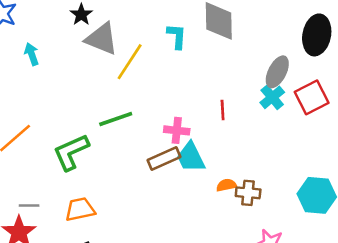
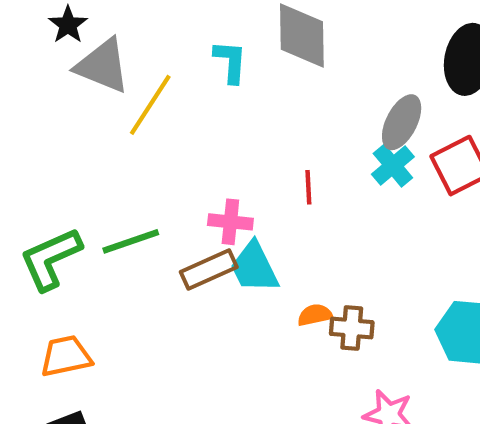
green line: (116, 119) -> (131, 241), moved

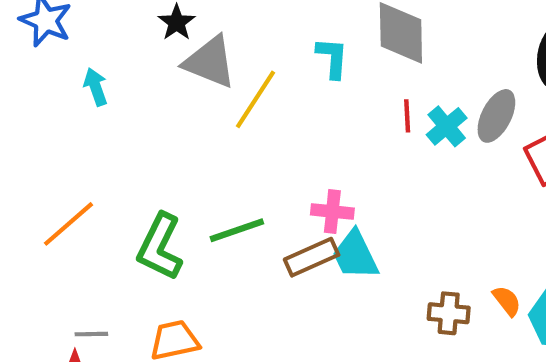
cyan cross: (393, 166) -> (447, 126), moved
red line: (308, 187) -> (407, 116), moved
green L-shape: (51, 259) -> (160, 247), turned -40
orange semicircle: (315, 315) -> (507, 301), moved, turned 64

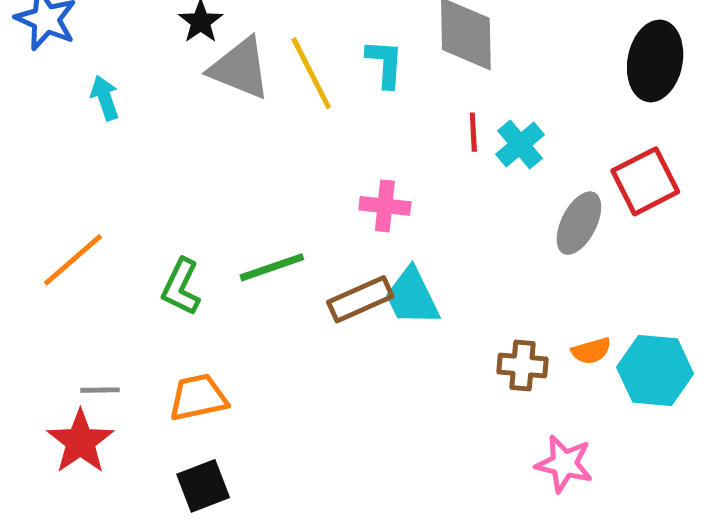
yellow line: (255, 99) -> (311, 73), moved, turned -60
gray ellipse: (496, 116) -> (579, 223), moved
pink cross: (332, 211) -> (385, 206), moved
green L-shape: (160, 247) -> (181, 287), size x0.7
orange semicircle: (507, 301) -> (591, 351), turned 112

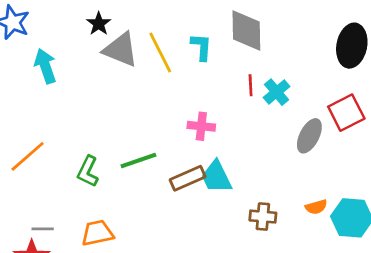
cyan arrow: (105, 98) -> (45, 66), size x1.4
brown cross: (522, 366) -> (263, 217), moved

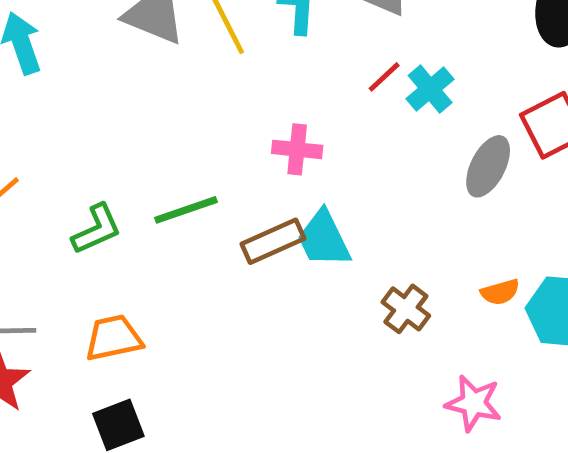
red line: (251, 85) -> (384, 77), turned 50
green L-shape: (88, 171) -> (97, 229), turned -140
brown cross: (263, 217) -> (406, 309), turned 32

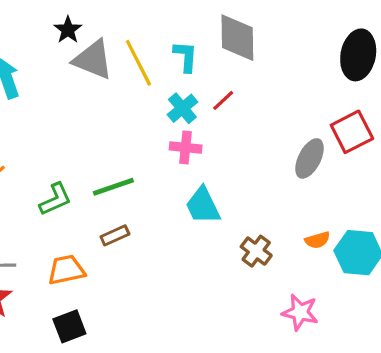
red line: (384, 77) -> (223, 100), moved
cyan cross: (430, 89) -> (182, 108), moved
brown rectangle: (273, 241) -> (115, 235), moved, size x0.7

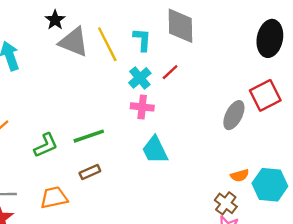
brown cross: (256, 251) -> (226, 203), moved

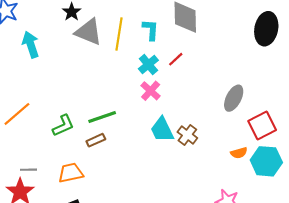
yellow line: (107, 44) -> (119, 34), turned 36
red square: (265, 95) -> (262, 126), moved
pink cross: (142, 107) -> (151, 91), turned 36
brown rectangle: (90, 172) -> (96, 140), moved
brown cross: (226, 203) -> (187, 135), moved

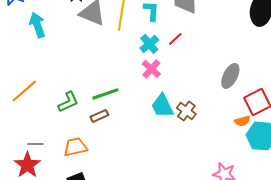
orange semicircle: (239, 153) -> (242, 121), moved

